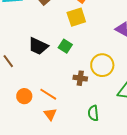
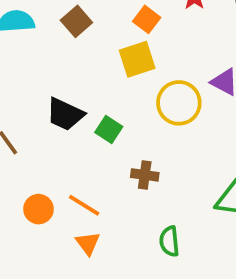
green square: (65, 46) -> (109, 129), moved
yellow circle: (102, 65) -> (179, 103), moved

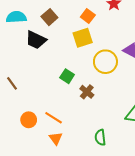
black trapezoid: (65, 114) -> (36, 40), moved
brown cross: (145, 175) -> (87, 92), moved, turned 32

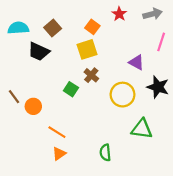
yellow circle: (105, 62) -> (122, 95), moved
brown cross: (87, 92) -> (91, 75), moved
orange circle: (29, 120) -> (33, 106), moved
orange triangle: (56, 138) -> (59, 154), turned 32

